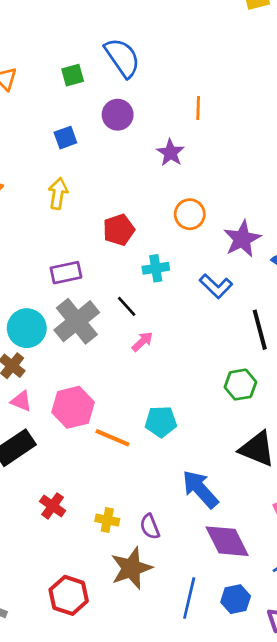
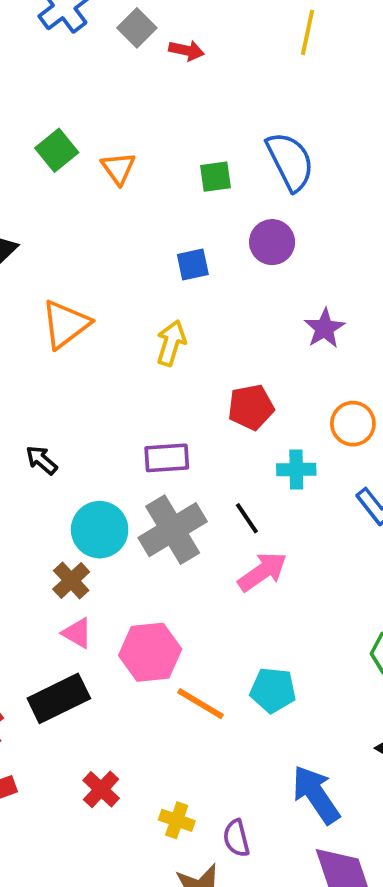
purple star: (170, 153) -> (325, 328), moved
orange circle: (190, 214) -> (353, 424), moved
pink arrow: (142, 342) -> (262, 572), size x1.5

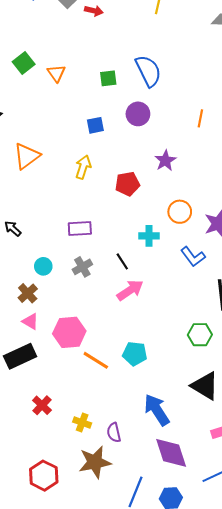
red pentagon: (251, 407) -> (127, 184), moved
cyan circle: (100, 530) -> (43, 266), size x0.6
gray cross: (173, 530) -> (82, 267), size x0.6

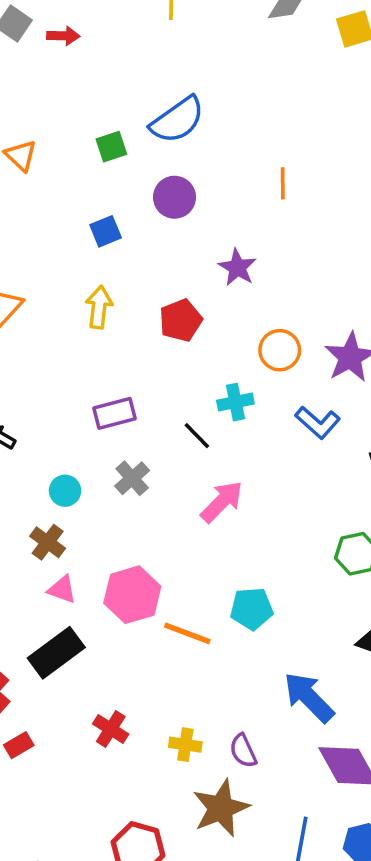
blue semicircle: (148, 71) -> (177, 120), turned 92
black line: (122, 261) -> (197, 436), moved

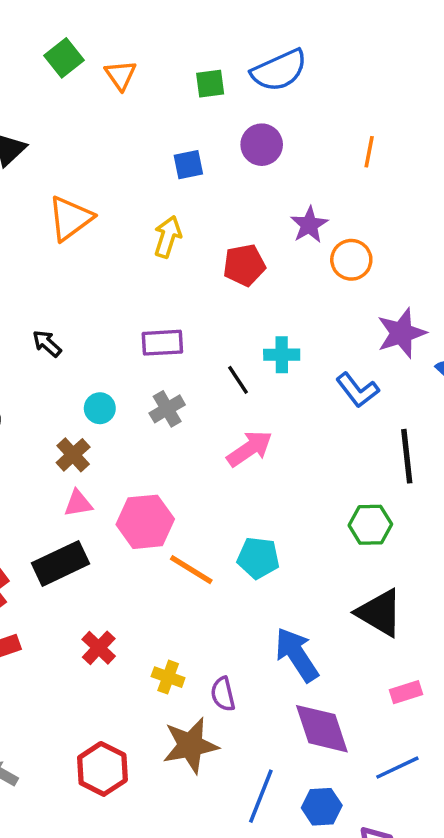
orange circle: (280, 350) -> (351, 260), moved
pink triangle: (62, 589) -> (78, 503), turned -40

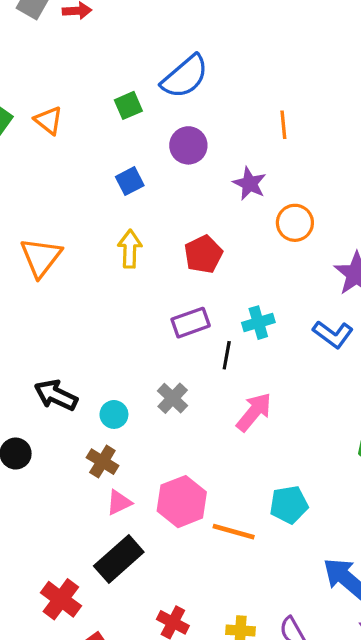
purple star: (309, 225) -> (250, 184), moved
purple rectangle: (162, 343) -> (191, 323), moved
black arrow: (47, 344) -> (56, 395), moved, size x1.5
black line: (238, 380) -> (227, 355), turned 60

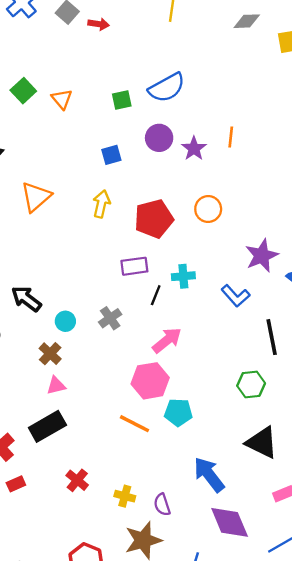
purple star: (250, 184) -> (194, 149), moved
orange circle: (295, 223) -> (208, 209), moved
red pentagon: (203, 254) -> (154, 219), size x1.4
pink hexagon: (182, 502) -> (150, 381), moved

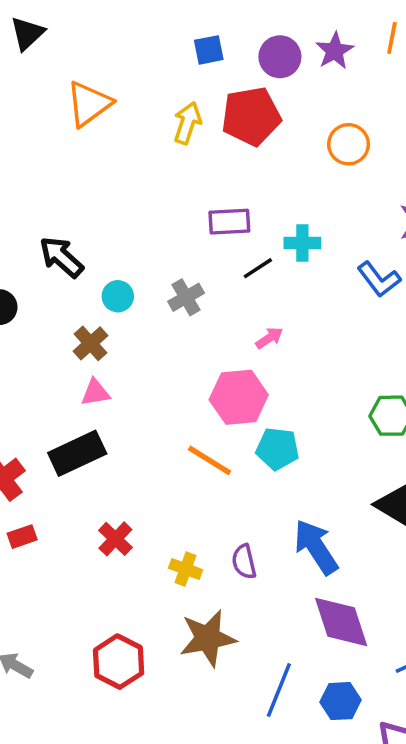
purple circle: (159, 138) -> (280, 57), moved
red pentagon: (154, 219) -> (251, 116), moved
black line: (156, 295) -> (258, 268), turned 30
pink arrow: (167, 340) -> (269, 338), size x0.6
purple semicircle: (162, 505) -> (244, 562), moved

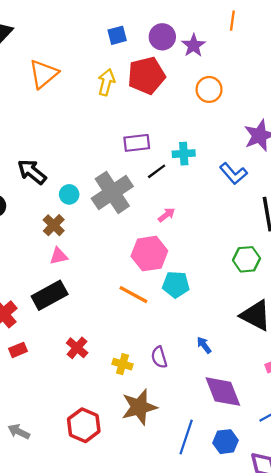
purple star: (335, 51) -> (194, 45), moved
gray cross: (186, 297) -> (112, 192), size x1.8
blue arrow: (316, 547) -> (204, 345), size x0.5

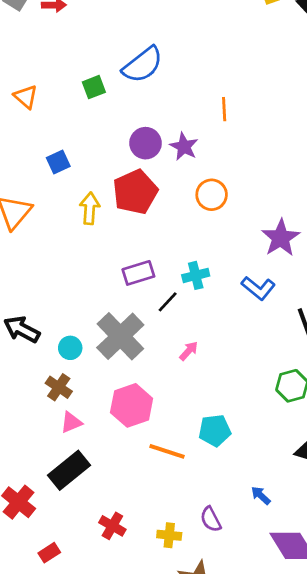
blue square: (117, 35) -> (58, 162), moved
pink hexagon: (149, 254) -> (132, 405), moved
red rectangle: (18, 350) -> (49, 553), moved

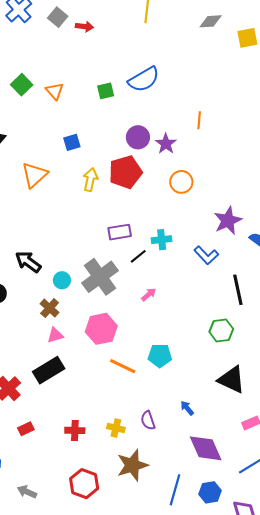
red cross: (112, 526) -> (75, 430), moved, turned -36

